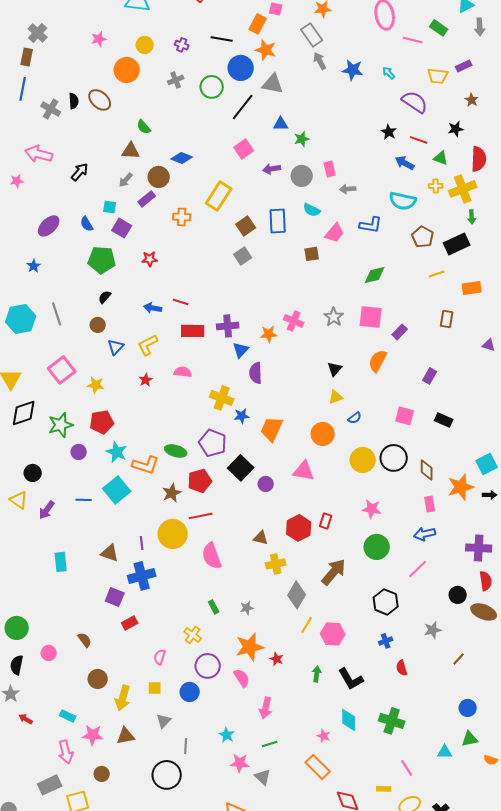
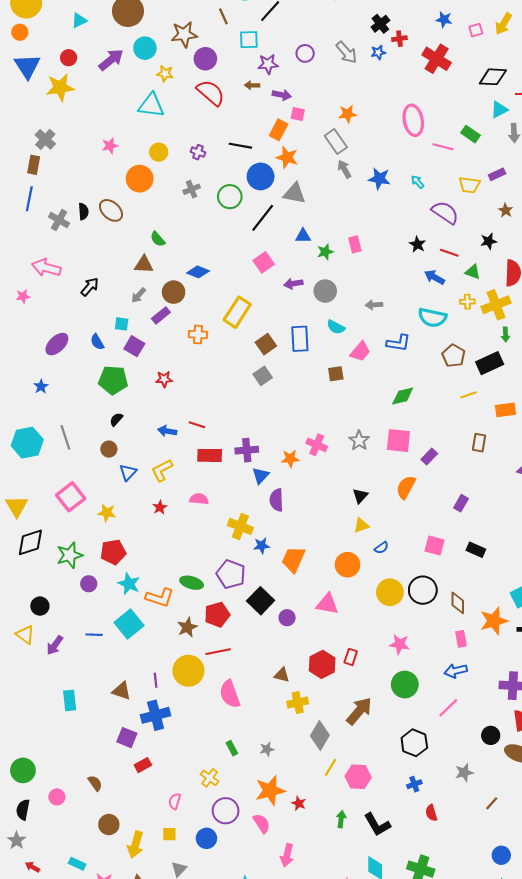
pink rectangle: (330, 169) -> (355, 244), moved

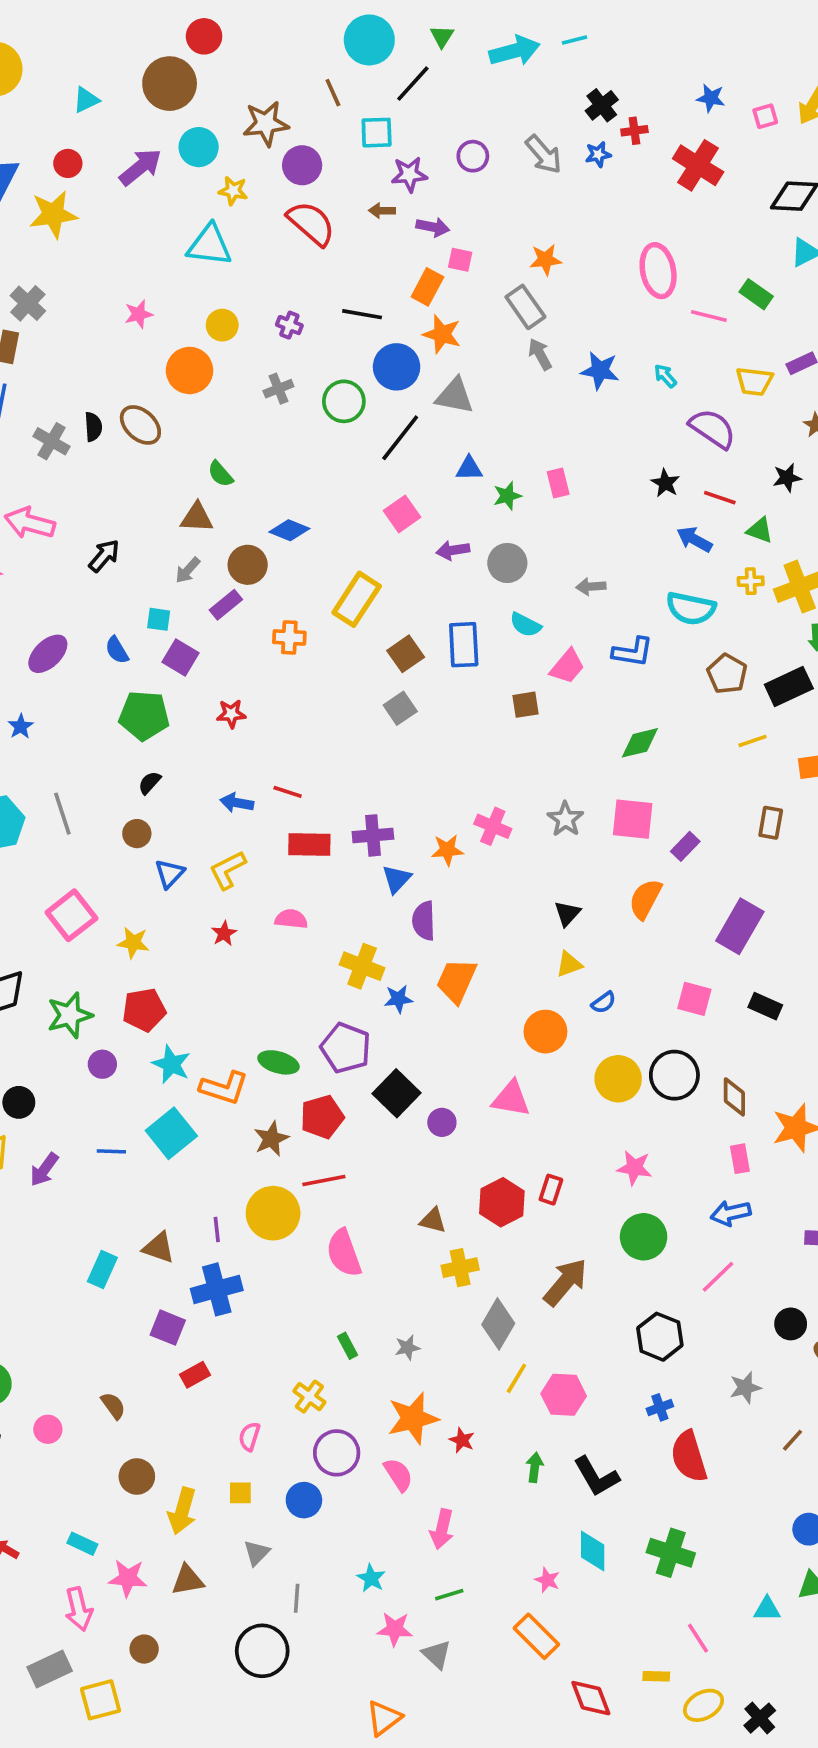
purple rectangle: (461, 503) -> (740, 926), size x1.8
orange trapezoid: (293, 559) -> (456, 981), moved
cyan rectangle: (70, 700) -> (102, 1269), moved, turned 30
red semicircle: (431, 813) -> (689, 1457), size x1.8

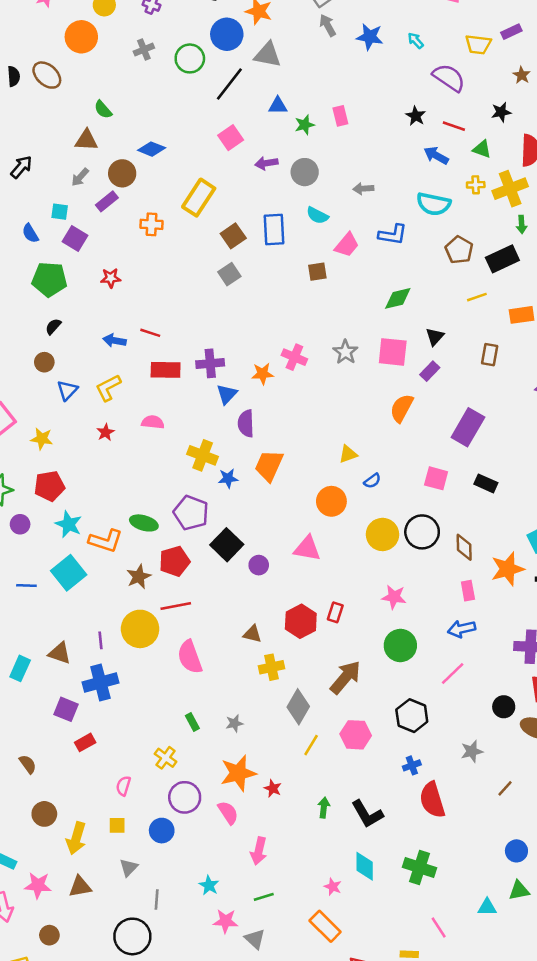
black triangle: (567, 914) -> (435, 337), moved
pink hexagon: (564, 1395) -> (356, 735), moved

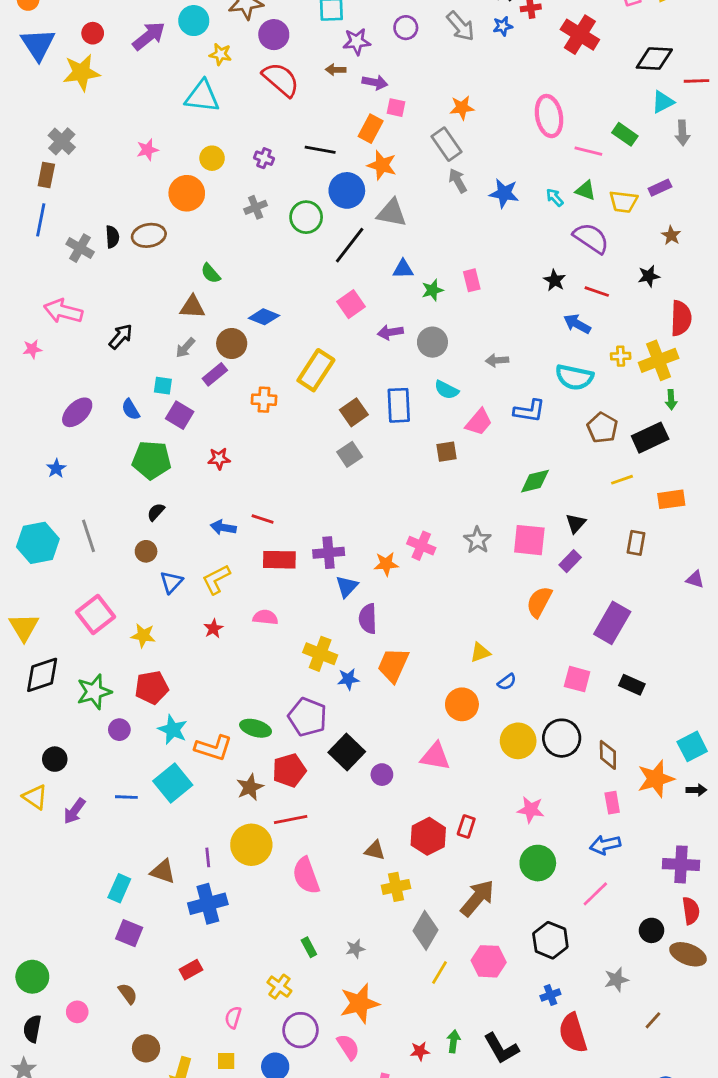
brown ellipse: (47, 75) -> (149, 235), turned -52
green triangle: (482, 149) -> (586, 190), moved
purple square: (66, 709) -> (129, 933), moved
red star: (273, 788) -> (420, 1051), moved, turned -30

